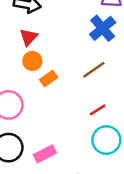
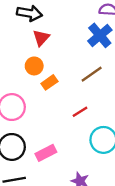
red triangle: (29, 37) -> (41, 38), moved
red line: (98, 110) -> (80, 112), moved

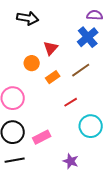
red triangle: (41, 38) -> (51, 48), moved
orange rectangle: (49, 82) -> (53, 77), moved

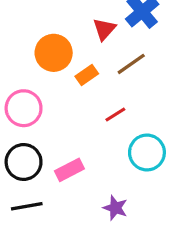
red triangle: (51, 48) -> (104, 29), moved
orange circle: (32, 63) -> (54, 53), size x1.5

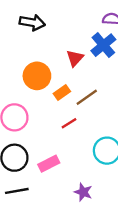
brown line: (131, 64) -> (87, 97), moved
red line: (115, 115) -> (69, 123), moved

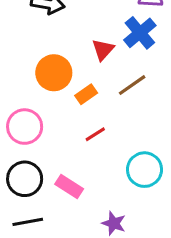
brown line: (87, 97) -> (132, 85), moved
pink rectangle: (49, 164) -> (69, 187), turned 60

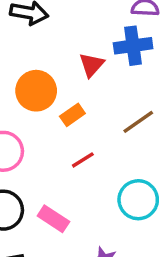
blue cross: (140, 33) -> (133, 46), turned 32
brown line: (132, 85) -> (138, 122), moved

